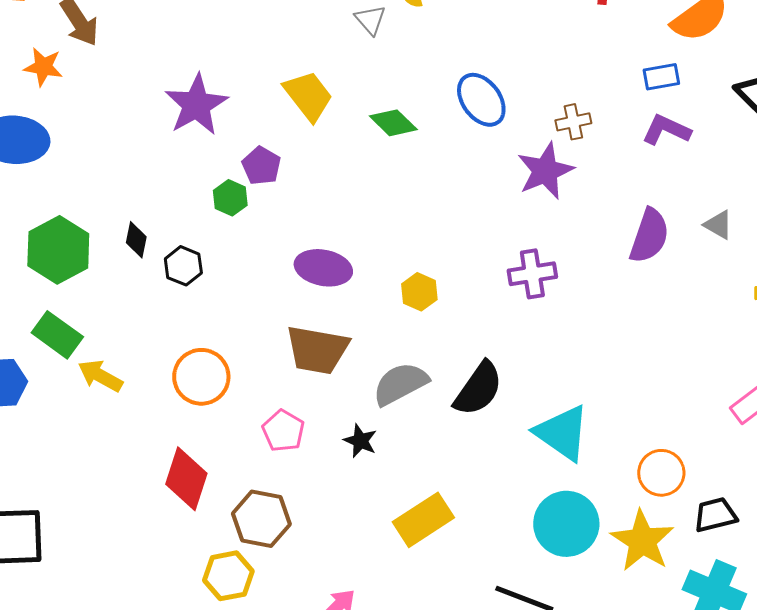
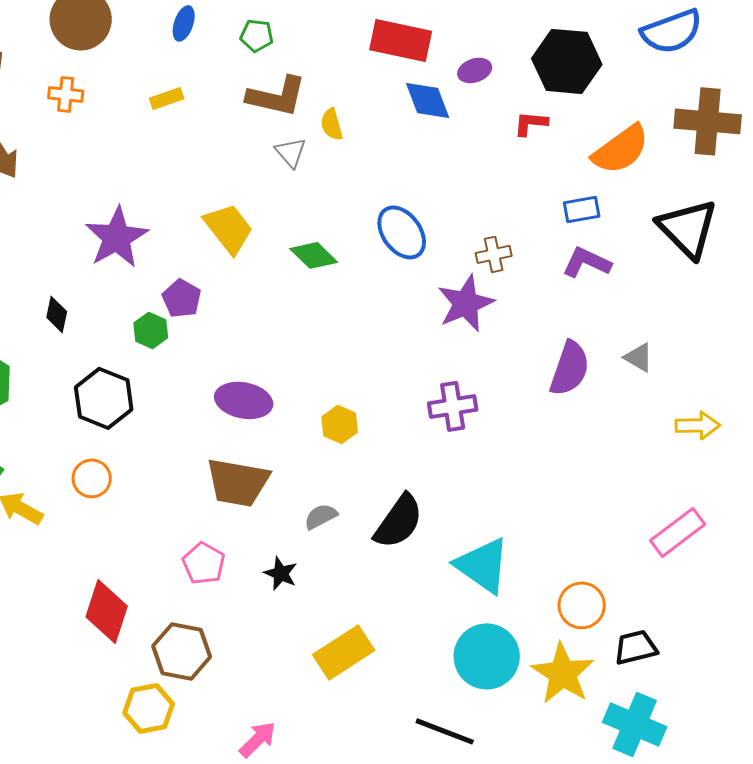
black diamond: (136, 240) -> (57, 314), moved
black hexagon: (183, 266) -> (104, 398), size x1.5
orange circle: (201, 377) -> (92, 478), moved, size x0.7
gray semicircle: (400, 384) -> (321, 516), size x0.6

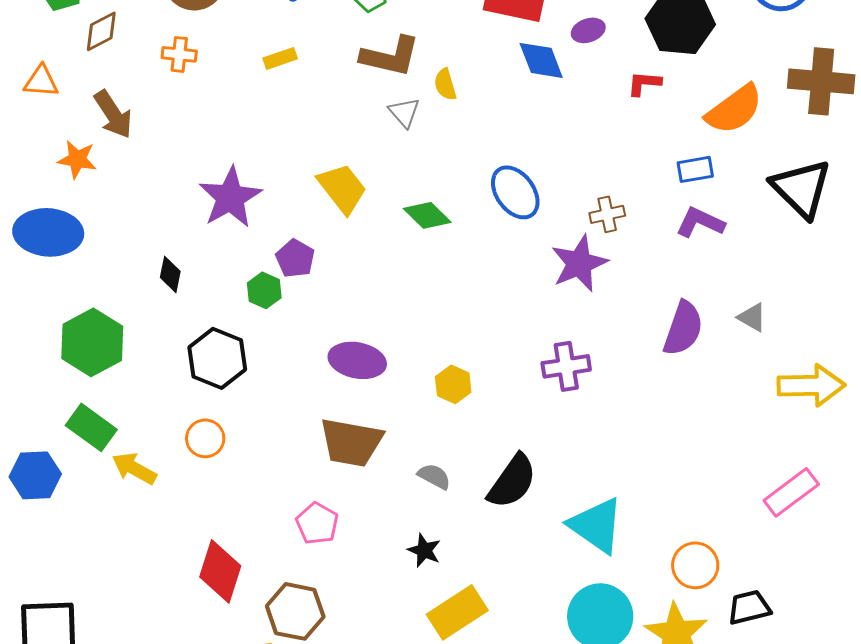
yellow arrow: (698, 425) -> (811, 385), size x1.5
gray semicircle: (321, 516) -> (434, 476), turned 56
black star: (281, 573) -> (424, 550), moved

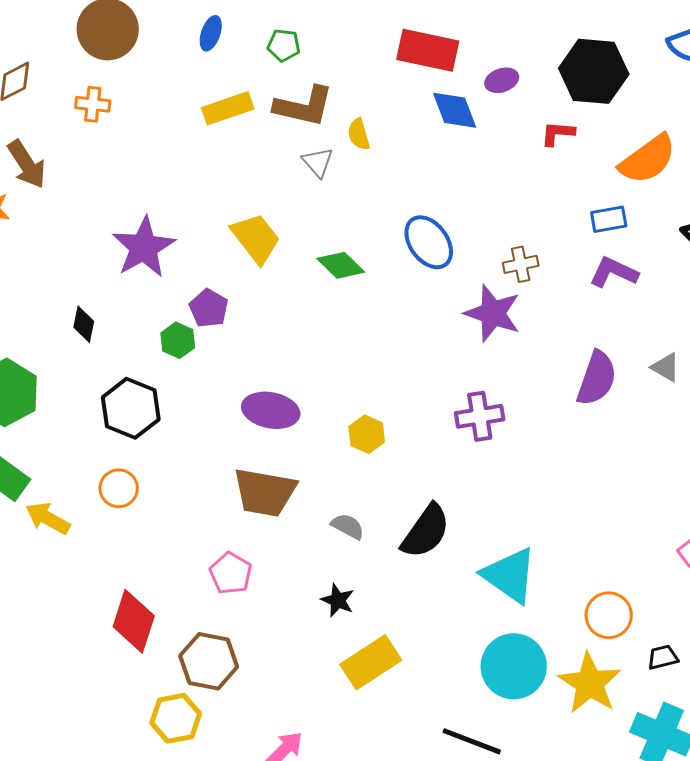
yellow rectangle: (280, 58) -> (228, 108), moved, size x1.5
purple star: (579, 263) -> (493, 313), turned -30
black trapezoid: (749, 607) -> (663, 657), size x0.7

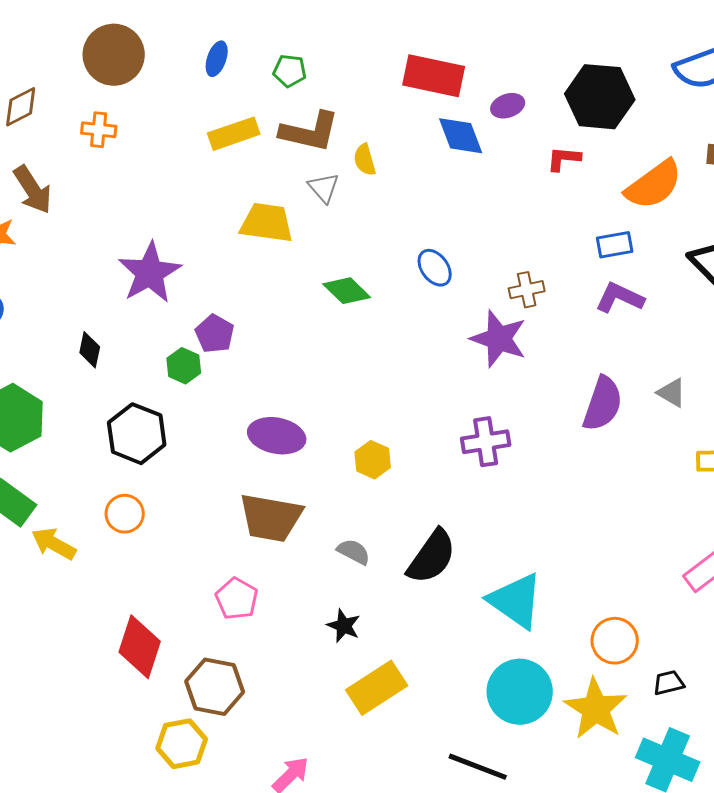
yellow trapezoid: (256, 238) -> (267, 223), moved, turned -44
blue ellipse: (429, 242) -> (435, 268), size x0.7

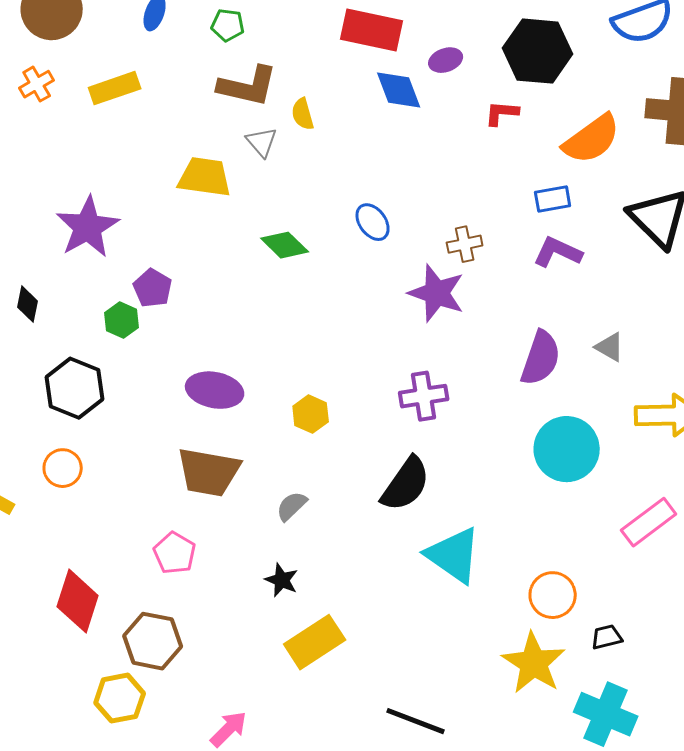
orange cross: (99, 130) -> (37, 84), turned -36
yellow rectangle: (234, 134) -> (115, 88), moved
gray semicircle: (354, 552) -> (292, 506), turned -72
black semicircle: (432, 557) -> (406, 484), moved
cyan circle: (520, 692) -> (567, 449), moved

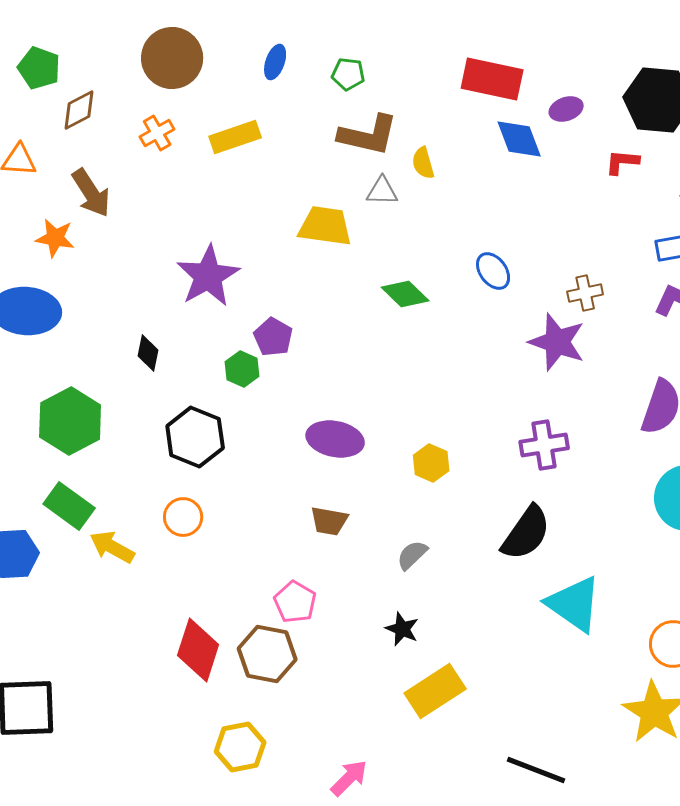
gray triangle: (262, 142) -> (382, 191), turned -48
brown trapezoid: (209, 472) -> (329, 521), size x0.6
brown hexagon: (153, 641) -> (267, 654), moved

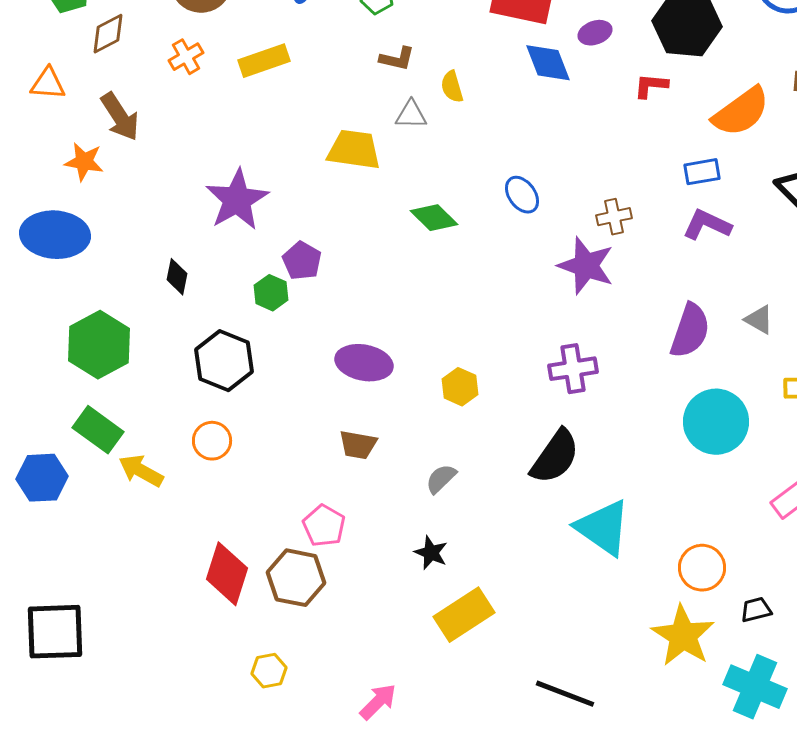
brown L-shape: (368, 135) -> (397, 59), size x0.6
yellow hexagon: (240, 747) -> (269, 671), size x0.7

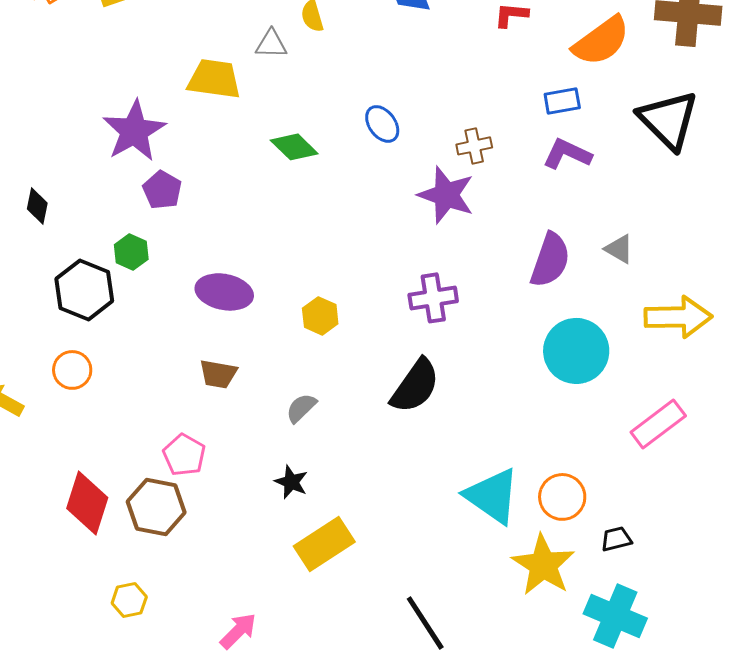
purple star: (237, 200) -> (134, 131), moved
green hexagon: (271, 293) -> (131, 252), moved
cyan triangle: (603, 528) -> (492, 496), moved
black line: (565, 694) -> (425, 623), turned 36

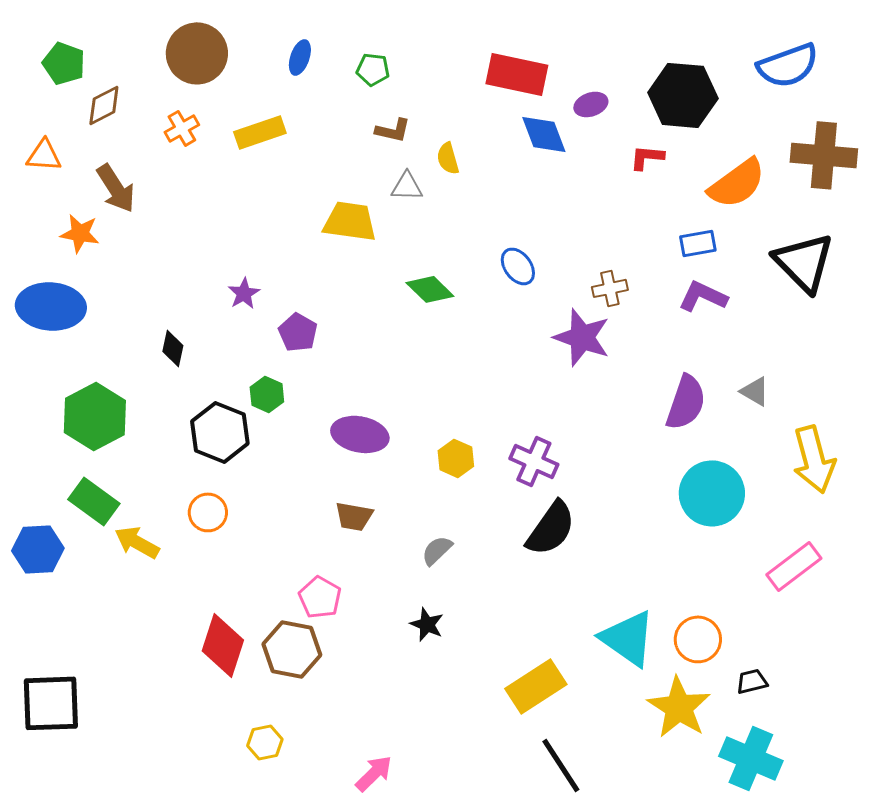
purple star: (134, 131) -> (244, 293), moved, size x0.5
purple cross: (433, 298) -> (534, 461), moved, turned 33
yellow arrow: (678, 317) -> (814, 459), turned 76
yellow rectangle: (324, 544) -> (536, 686), moved

